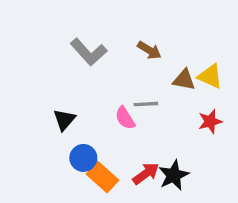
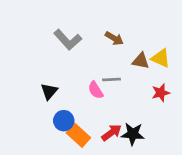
black star: (174, 175) -> (133, 134), turned 30

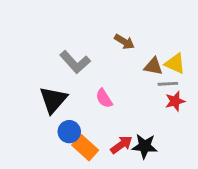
gray L-shape: (68, 40) -> (75, 62), moved
gray line: (112, 79) -> (168, 84), moved
black triangle: (49, 91) -> (53, 100), size x1.5

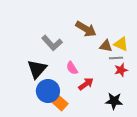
brown arrow: (124, 42) -> (86, 29), size x1.5
blue circle: (69, 132) -> (48, 91), size x1.5
red arrow: (121, 145) -> (86, 84), moved
black star: (145, 146) -> (114, 101), moved

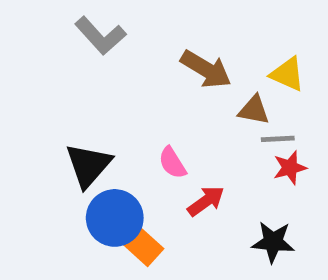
gray L-shape: (52, 43) -> (100, 36), moved
yellow triangle: (121, 44) -> (287, 74), moved

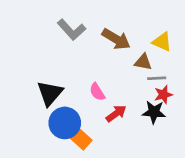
gray L-shape: (100, 36) -> (71, 30), moved
black star: (273, 242) -> (154, 112), moved

